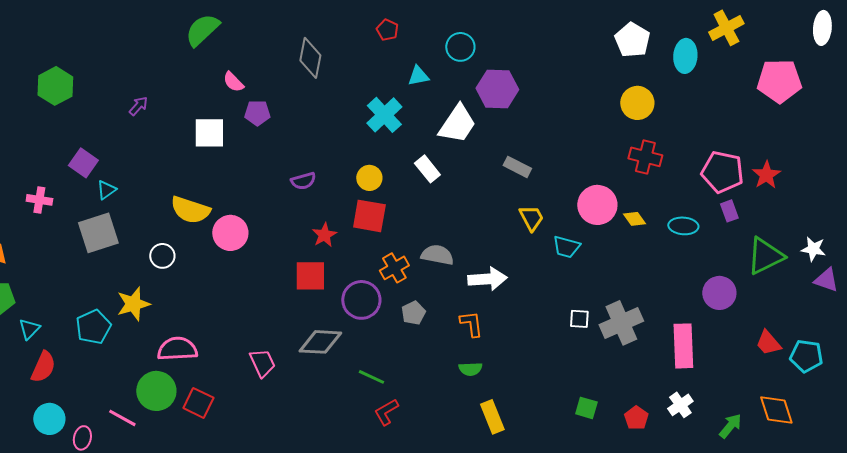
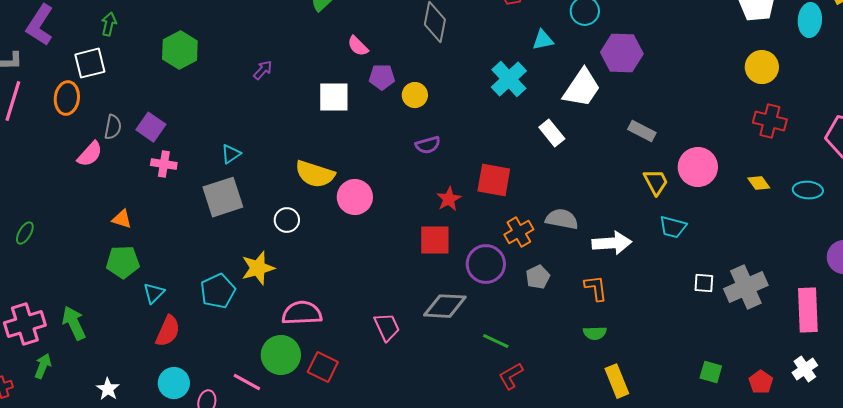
purple square: (83, 163) -> (151, 127), moved
yellow circle: (369, 178) -> (415, 95), moved
pink circle: (597, 205) -> (698, 167), moved
cyan trapezoid: (566, 247) -> (673, 227), moved

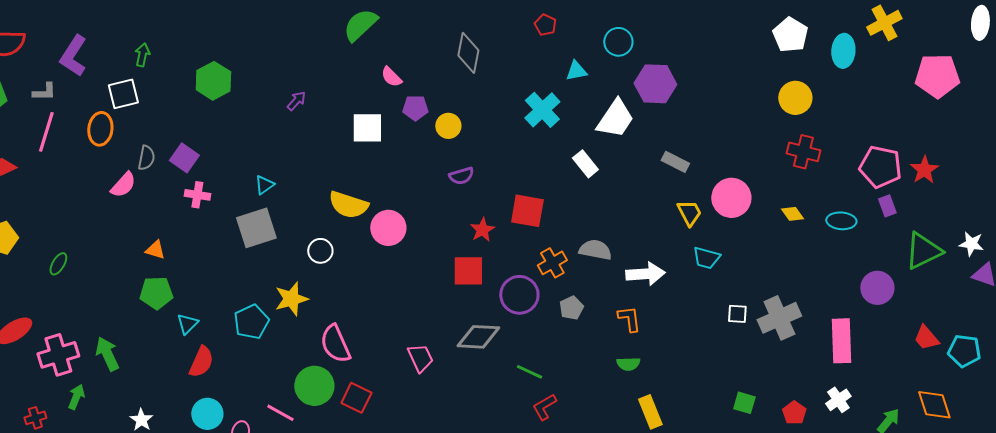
pink semicircle: (302, 313) -> (335, 344), turned -111

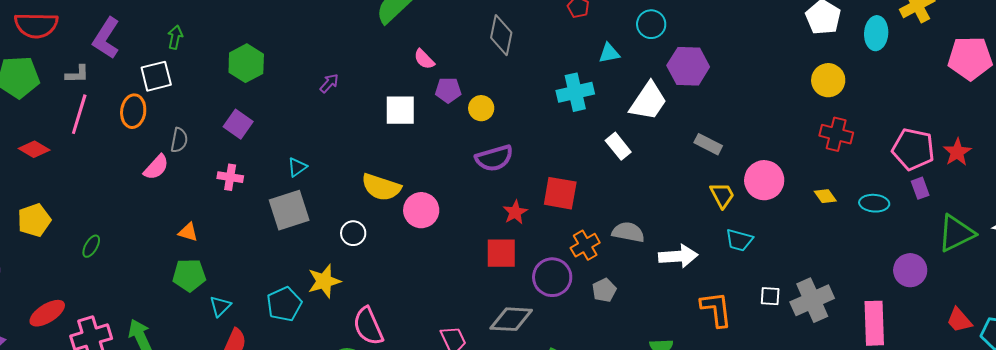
cyan cross: (542, 110) -> (575, 92), turned 30
purple square: (184, 158) -> (238, 124), moved
purple semicircle: (461, 176) -> (494, 158), size x1.5
orange L-shape: (629, 319) -> (716, 309), moved, size x1.4

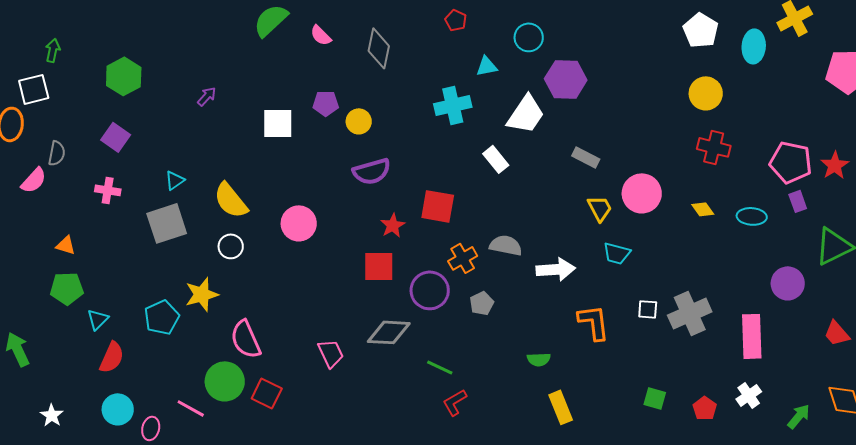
pink semicircle: (424, 59) -> (321, 35), moved
yellow semicircle: (381, 187) -> (231, 200), moved, turned 33

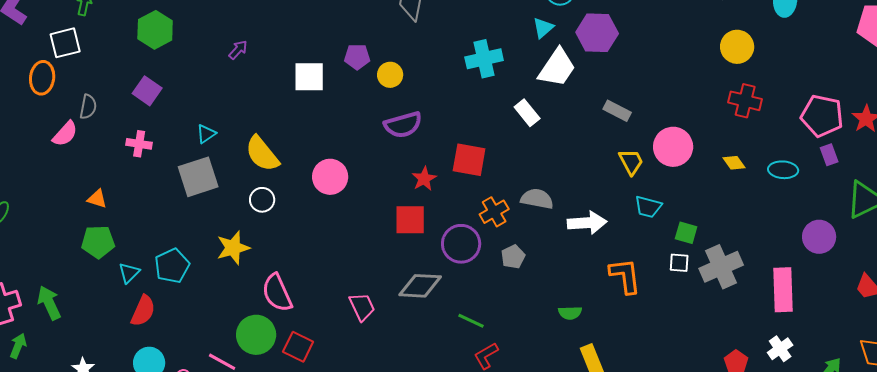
cyan triangle: (487, 66) -> (543, 28), moved, turned -30
cyan pentagon: (162, 317) -> (172, 266), moved
green square: (655, 398) -> (686, 233), moved

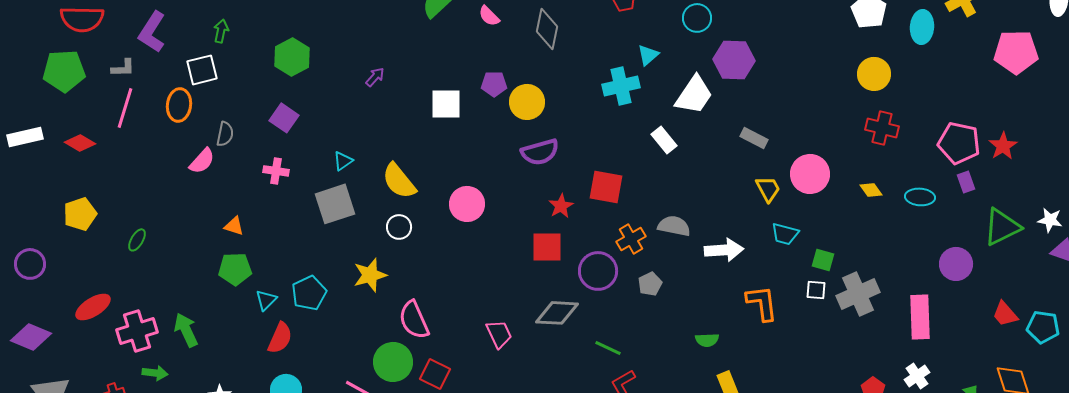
cyan triangle: (543, 28) -> (648, 55), moved
yellow circle: (390, 75) -> (527, 102), size x1.4
green arrow: (18, 346) -> (155, 373), turned 75

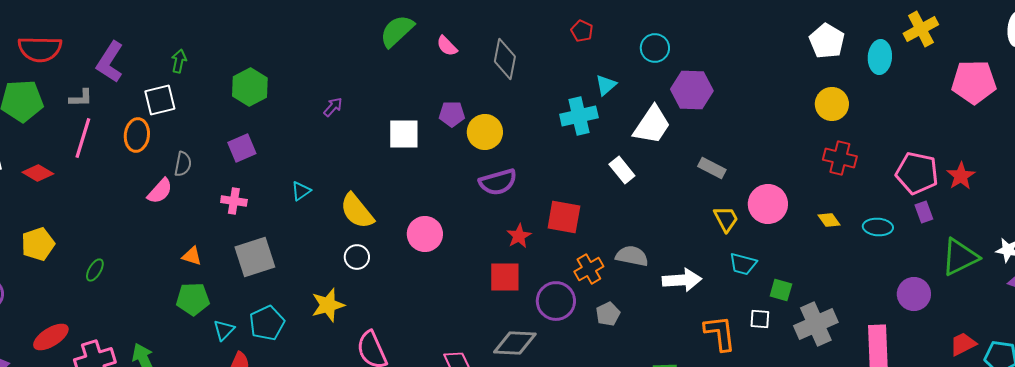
purple square: (284, 118) -> (242, 148), turned 32
gray square: (335, 204) -> (255, 257), moved
white square: (816, 290) -> (760, 319), moved
red trapezoid: (1005, 314) -> (963, 344), turned 104

